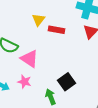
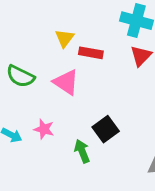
pink triangle: (29, 59) -> (66, 82), moved

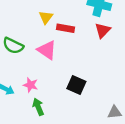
black square: (106, 129) -> (76, 85), turned -30
green arrow: (82, 151) -> (38, 107), moved

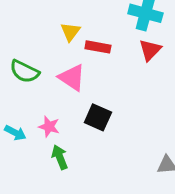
black square: (76, 85) -> (98, 117), moved

